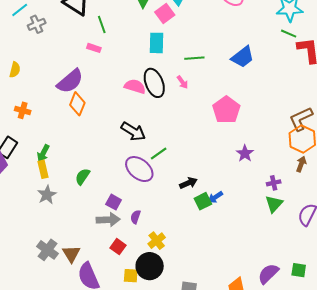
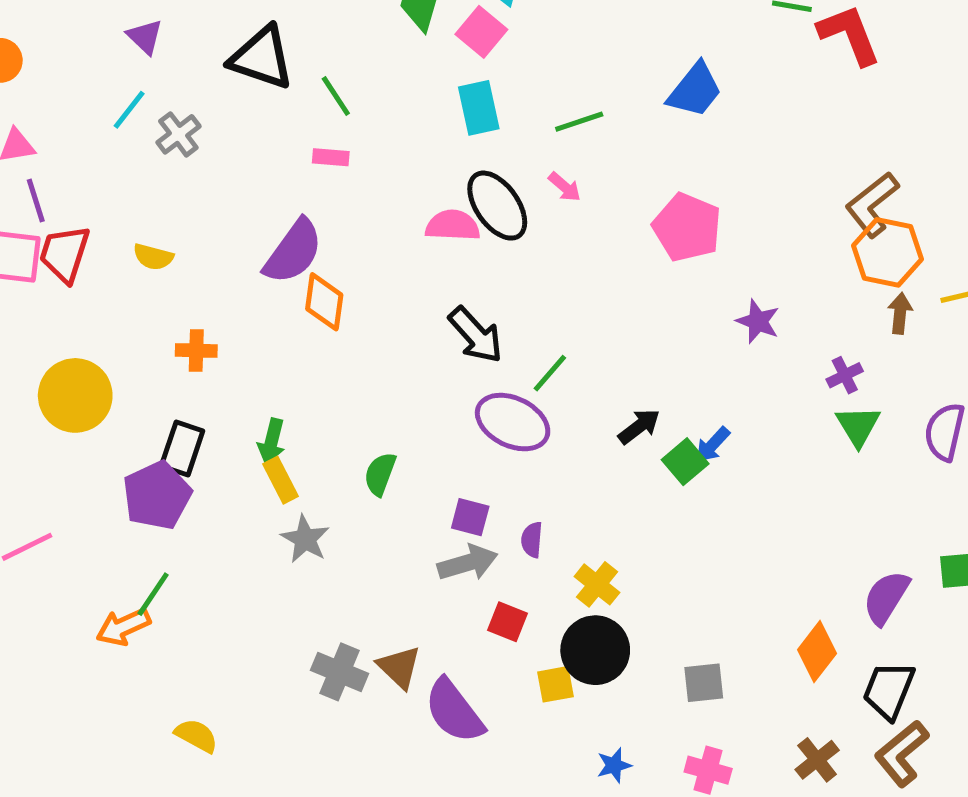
yellow semicircle: (15, 70) -> (153, 257), turned 105
black arrow: (133, 131) -> (476, 335), turned 30

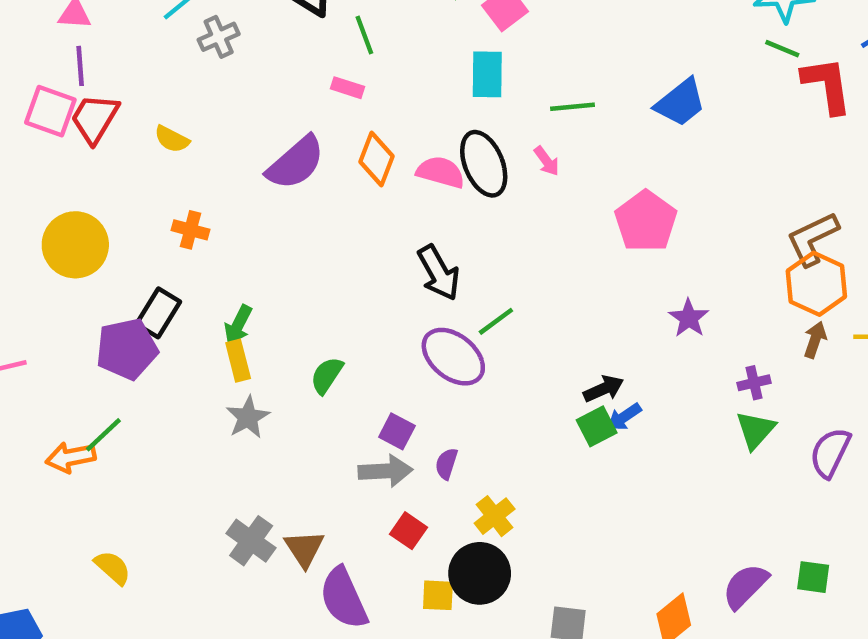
orange diamond: (324, 302) -> (377, 159), moved
black arrow: (639, 426) -> (604, 389), moved

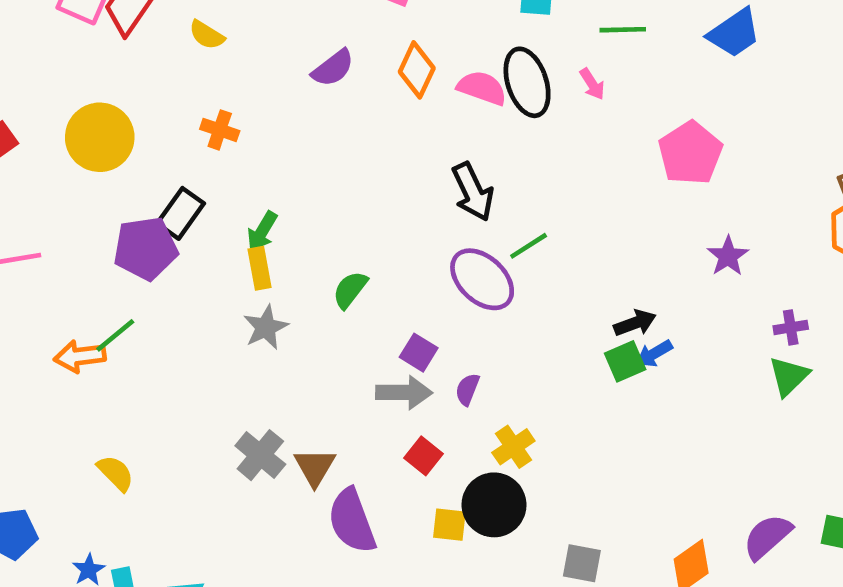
purple semicircle: (296, 163) -> (333, 68), size x0.7

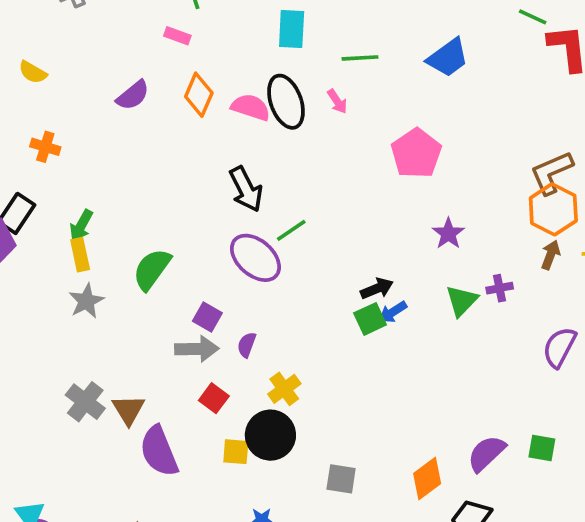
green semicircle: (350, 290) -> (152, 269), size x1.4
green triangle: (789, 376) -> (462, 301), moved

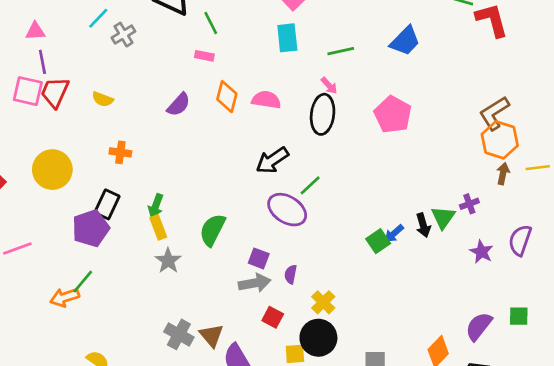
black ellipse: (286, 102) -> (323, 114), moved, turned 36
black arrow: (246, 189) -> (272, 160), turned 92
purple star: (448, 234) -> (481, 252), moved
black arrow: (377, 288) -> (423, 225), moved, turned 105

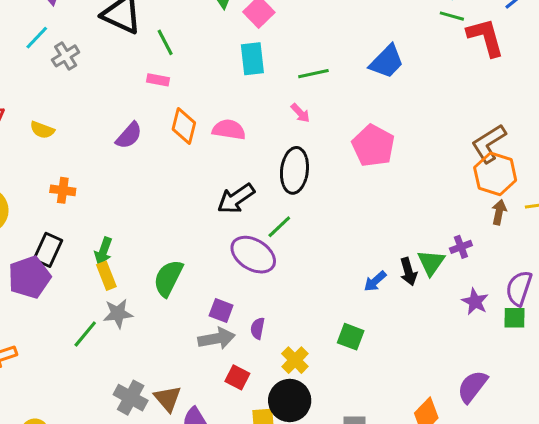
black ellipse: (323, 114) -> (294, 170), moved
green square: (378, 241) -> (351, 337), moved, turned -35
gray star: (168, 261) -> (118, 314), turned 30
green line: (83, 282) -> (85, 334), moved
green square: (519, 316) -> (515, 318), moved

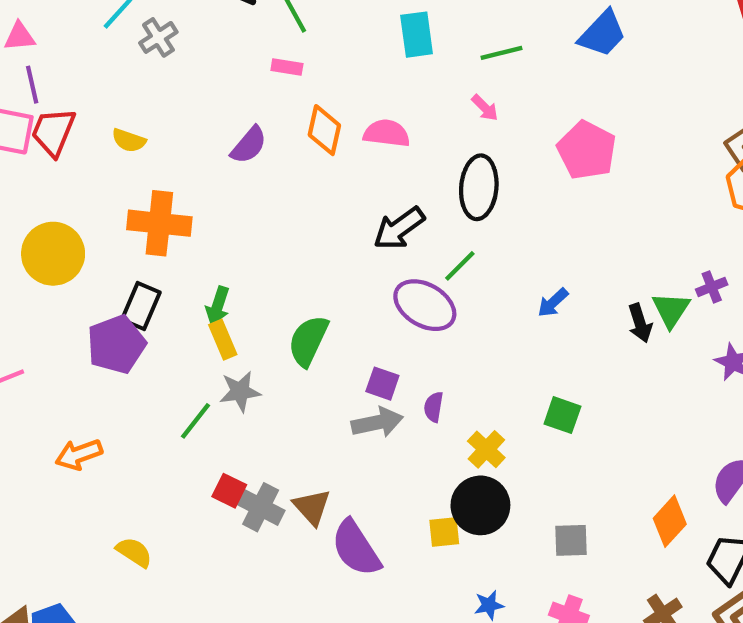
orange cross: (63, 190) -> (159, 223), size x1.8
blue arrow: (375, 281) -> (553, 303), moved
red square: (237, 377) -> (229, 491), moved

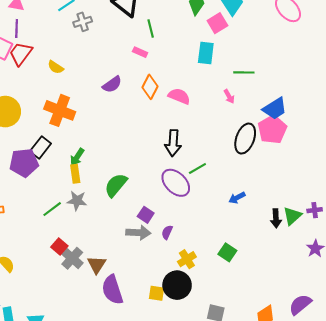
blue trapezoid: (602, 34) -> (275, 109), moved
black ellipse: (479, 187) -> (245, 139), moved
black arrow: (399, 228) -> (173, 143), turned -65

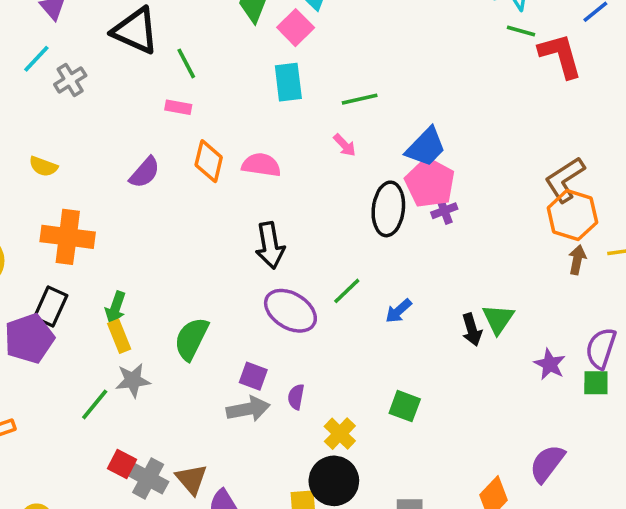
green line: (197, 168) -> (347, 291), moved
purple cross: (315, 210) -> (444, 211), moved

